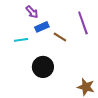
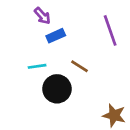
brown line: (60, 37) -> (80, 66), moved
cyan line: (21, 40) -> (37, 66), moved

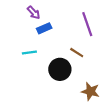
brown line: (80, 66) -> (77, 53), moved
black circle: (57, 89) -> (60, 69), moved

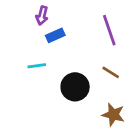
purple arrow: (34, 13) -> (42, 16), turned 56
brown line: (77, 53) -> (111, 72), moved

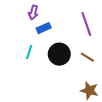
cyan line: (37, 66) -> (29, 52), turned -64
black circle: (75, 87) -> (59, 54), moved

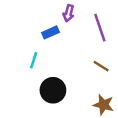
purple arrow: (33, 12) -> (69, 13), moved
black circle: (59, 54) -> (53, 90), moved

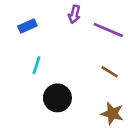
purple line: (100, 28) -> (108, 30), turned -48
blue rectangle: (51, 32) -> (27, 26), moved

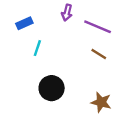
cyan line: (37, 65) -> (37, 48), moved
brown line: (110, 72) -> (99, 54), moved

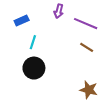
black circle: (52, 88) -> (34, 68), moved

